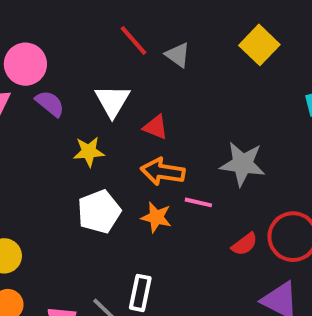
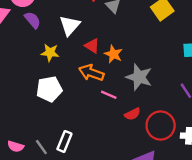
orange star: (156, 217) -> (113, 54), moved
red semicircle: (245, 244) -> (132, 114), moved

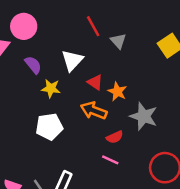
purple semicircle: (33, 20) -> (33, 65), moved
pink line: (109, 95) -> (110, 160), moved
red semicircle: (132, 114) -> (115, 137), moved

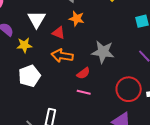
orange star: (117, 92) -> (77, 19), moved

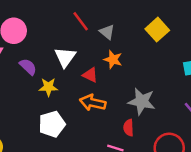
red semicircle: (83, 73) -> (129, 128), moved, turned 120

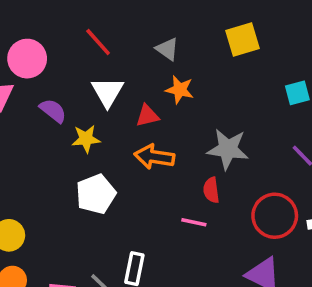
red line: (81, 21) -> (98, 42), moved
yellow square: (157, 30) -> (242, 39), turned 30
red triangle: (90, 75) -> (147, 116), turned -35

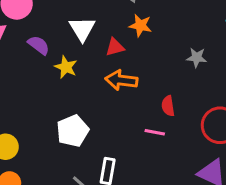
yellow star: (86, 139) -> (66, 67), turned 30
gray star: (228, 149) -> (197, 58), moved, size x0.6
white pentagon: (96, 194) -> (73, 131), moved

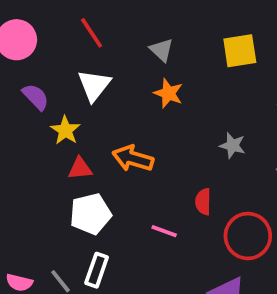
red triangle: (115, 47) -> (80, 168), moved
red semicircle: (168, 106) -> (203, 202), moved
white pentagon: (73, 131) -> (90, 214), moved

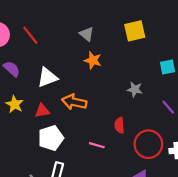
red line: (92, 33) -> (30, 35), moved
white triangle: (94, 85) -> (47, 77), moved, turned 35
yellow star: (65, 130) -> (15, 104), moved

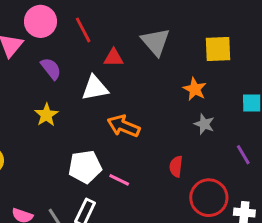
gray triangle: (87, 34) -> (155, 42), size x1.5
orange star: (93, 60) -> (195, 89), moved
red triangle: (42, 111) -> (113, 58), moved
pink line: (97, 145) -> (119, 180), moved

